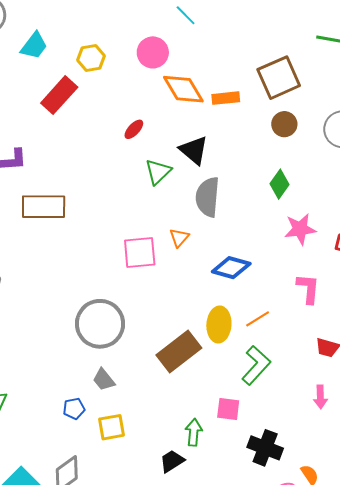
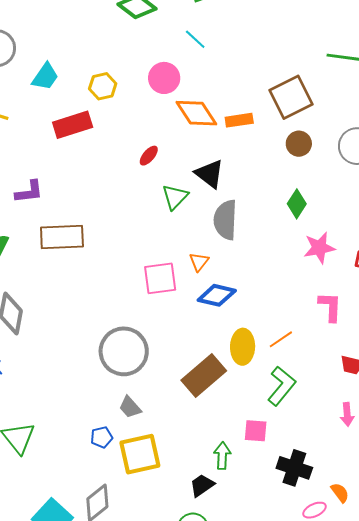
red rectangle: (59, 95) -> (73, 125), turned 33
blue diamond: (231, 268) -> (217, 295), moved
yellow square: (111, 427) -> (140, 454), size x1.5

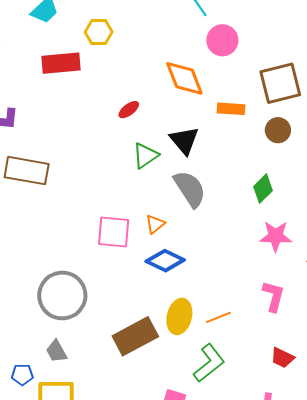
pink circle: (164, 78) -> (222, 40), moved
orange rectangle: (239, 120) -> (231, 109), moved
gray semicircle: (225, 220) -> (190, 189), turned 132

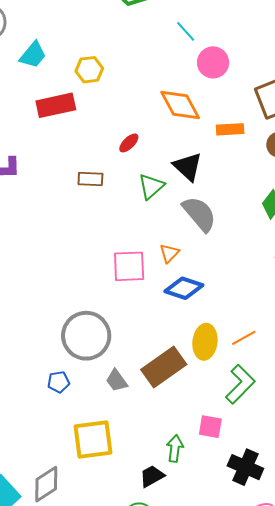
brown rectangle: (27, 171) -> (90, 179), moved, size x0.6
gray trapezoid: (56, 351) -> (117, 381), moved
blue pentagon: (22, 375) -> (59, 382), moved

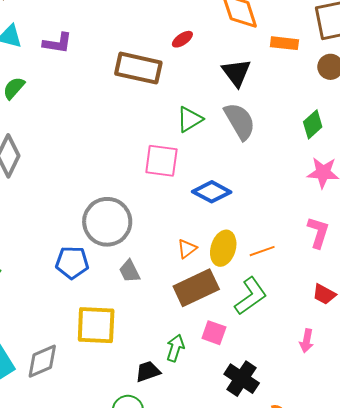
brown rectangle: (90, 179) -> (138, 68), size x1.8
green triangle: (151, 186) -> (190, 119), moved
orange triangle: (169, 253) -> (187, 249), moved
brown rectangle: (164, 367) -> (196, 288), moved
blue pentagon: (59, 382) -> (72, 263), size x1.5

